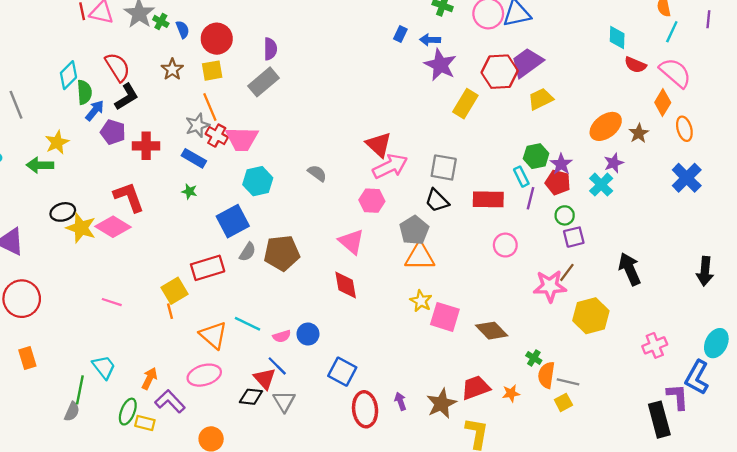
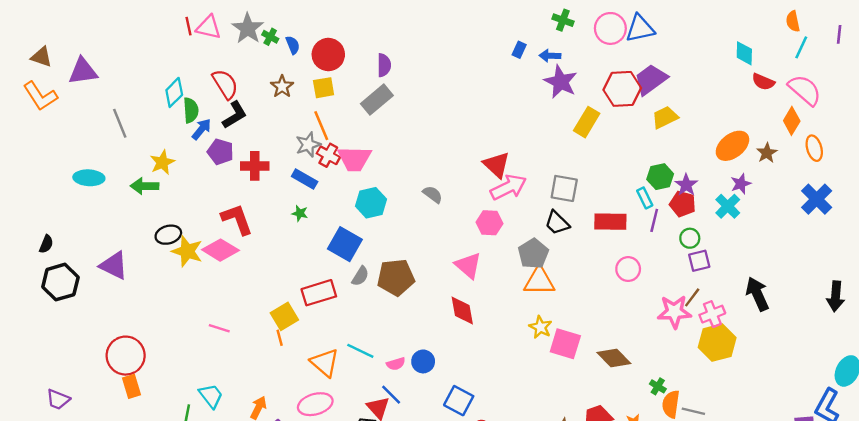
blue square: (233, 221) -> (345, 244), turned -32
red circle: (22, 299) -> (126, 356), moved
pink cross: (655, 345) -> (712, 314), moved

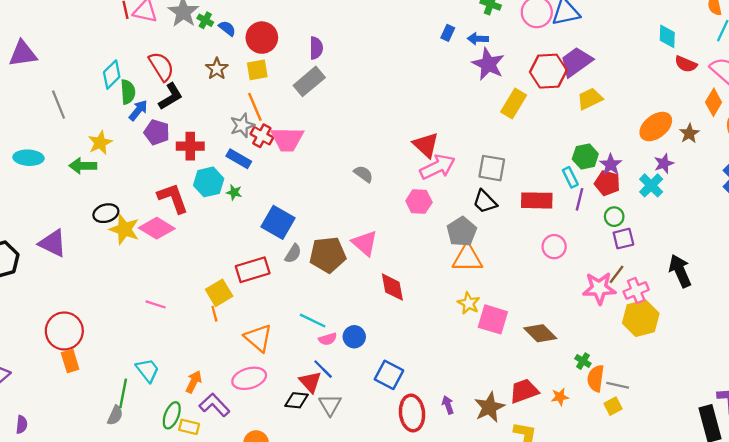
blue semicircle: (293, 45) -> (227, 28), turned -30
cyan hexagon: (371, 203) -> (209, 182), moved
pink triangle: (468, 265) -> (365, 243), moved
cyan line: (360, 351) -> (313, 321), moved

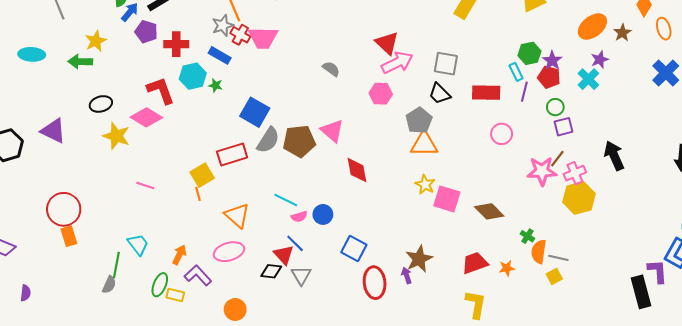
yellow star: (124, 229) -> (116, 136), moved
gray semicircle: (293, 254) -> (268, 140), size x1.5
brown star: (489, 407) -> (419, 259), moved

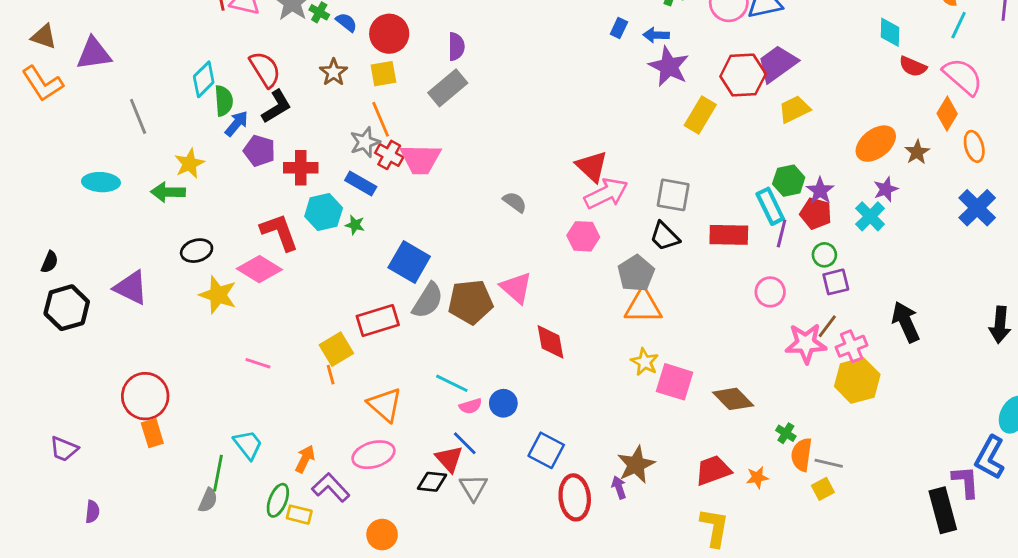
cyan rectangle: (516, 72) -> (770, 206), size x1.4
pink circle: (502, 134) -> (770, 292), moved

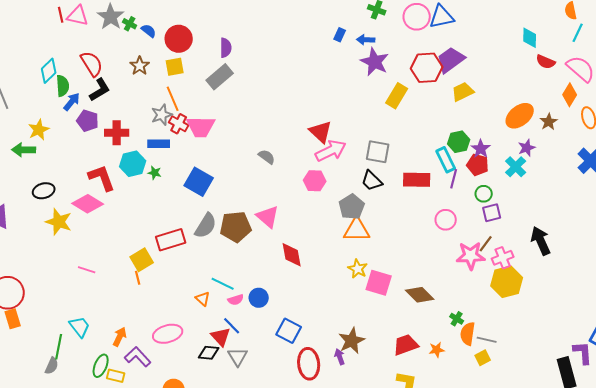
blue rectangle: (361, 184) -> (159, 144), turned -30
blue square: (409, 262) -> (199, 182), moved
orange triangle: (385, 405) -> (203, 299), moved, size x0.6

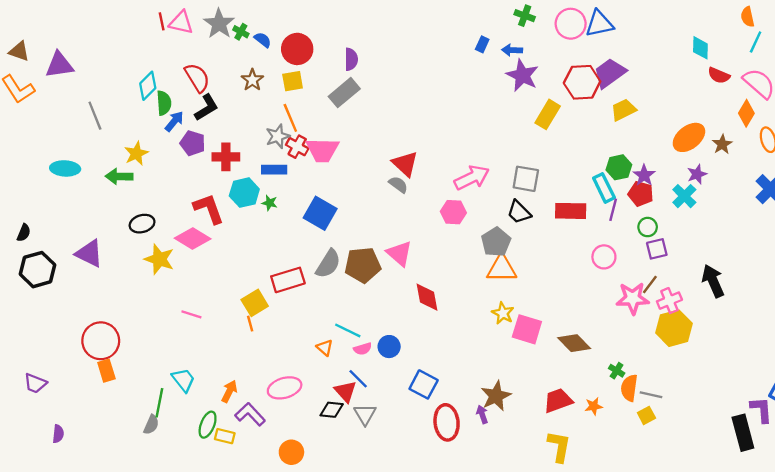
red triangle: (321, 132) -> (405, 164), moved

